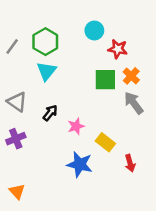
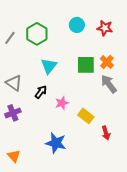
red star: (118, 49) -> (105, 28), moved
cyan triangle: (46, 71) -> (49, 66), moved
blue star: (80, 164) -> (56, 143), moved

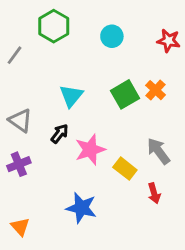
red star: (105, 28) -> (169, 41), moved
green hexagon: (37, 34) -> (54, 26), moved
green square: (86, 65) -> (125, 94), turned -30
gray arrow: (109, 84) -> (158, 151), moved
pink star: (62, 103) -> (90, 150), size x1.5

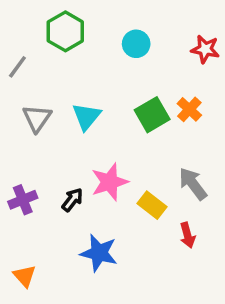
gray triangle: (20, 121) -> (37, 118), moved, turned 30
black arrow: (60, 134) -> (72, 200), moved

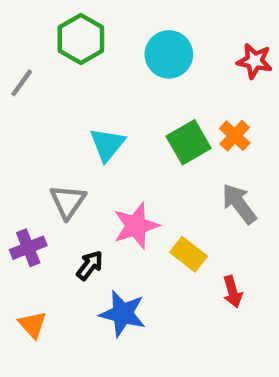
cyan circle: (136, 44) -> (169, 54), size x1.4
gray triangle: (37, 118) -> (68, 202), moved
gray arrow: (193, 184) -> (239, 204), moved
black arrow: (72, 200) -> (90, 265), moved
orange triangle: (24, 276) -> (33, 325), moved

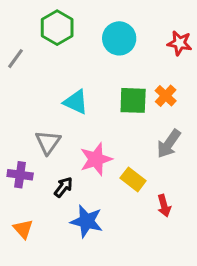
green square: (189, 142) -> (133, 100), turned 32
cyan triangle: (107, 144) -> (76, 102), turned -44
gray arrow: (239, 204) -> (169, 144), turned -108
purple cross: (28, 248) -> (20, 175), turned 30

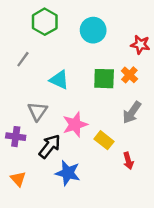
red star: (180, 43) -> (140, 45), moved
gray line: (15, 59) -> (23, 59), moved
black arrow: (63, 187) -> (50, 146), size x1.5

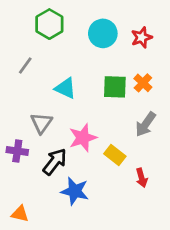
red star: (140, 45) -> (142, 37), moved, turned -30
orange triangle: (18, 179) -> (20, 214), moved, turned -35

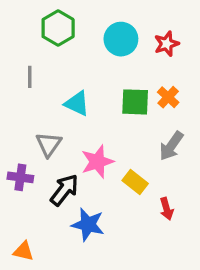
gray line: (25, 65) -> (30, 77), turned -36

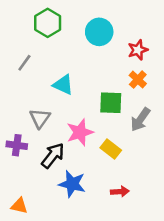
red star: (167, 44) -> (138, 50), moved
gray line: (30, 77) -> (24, 63), turned 36
green square: (135, 102) -> (111, 103), moved
red arrow: (167, 209) -> (120, 192), moved, turned -78

